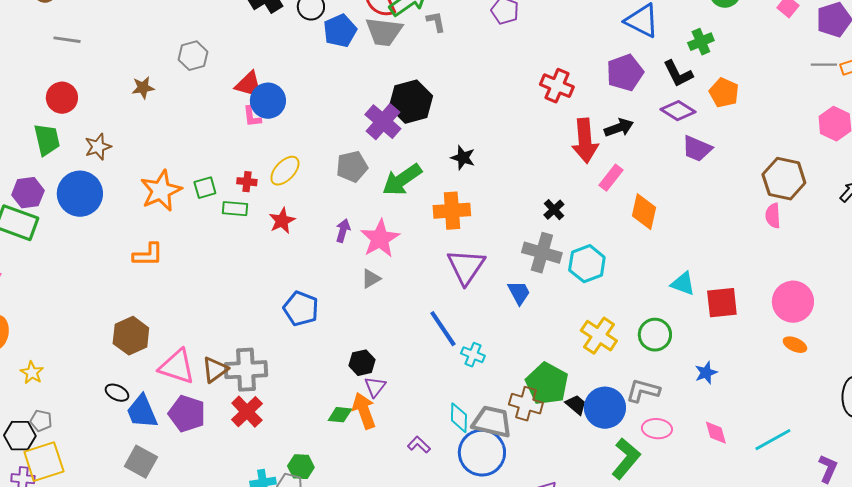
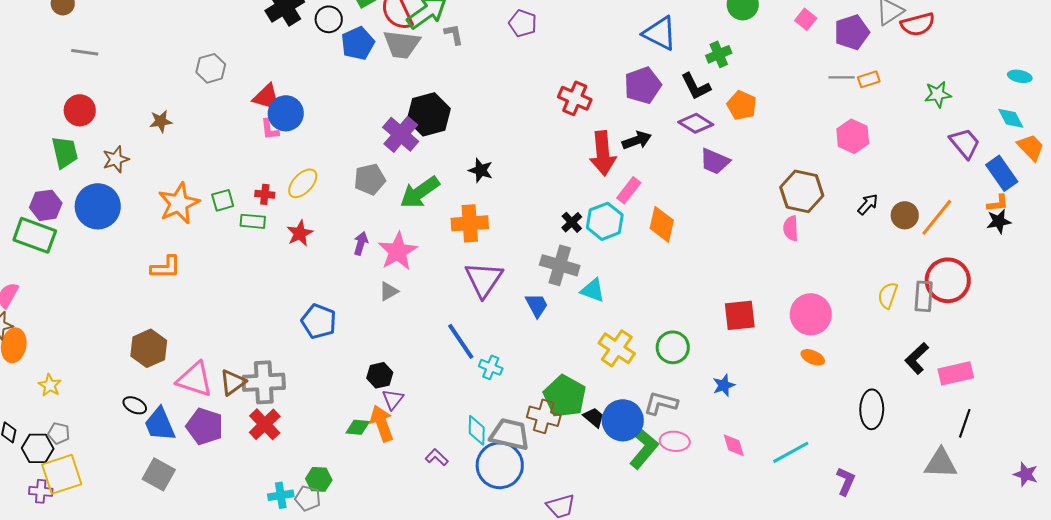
brown star: (143, 88) -> (161, 121), moved
cyan hexagon: (587, 264) -> (605, 221), moved
cyan triangle: (683, 284) -> (593, 290), moved
green L-shape: (626, 459) -> (644, 448), moved

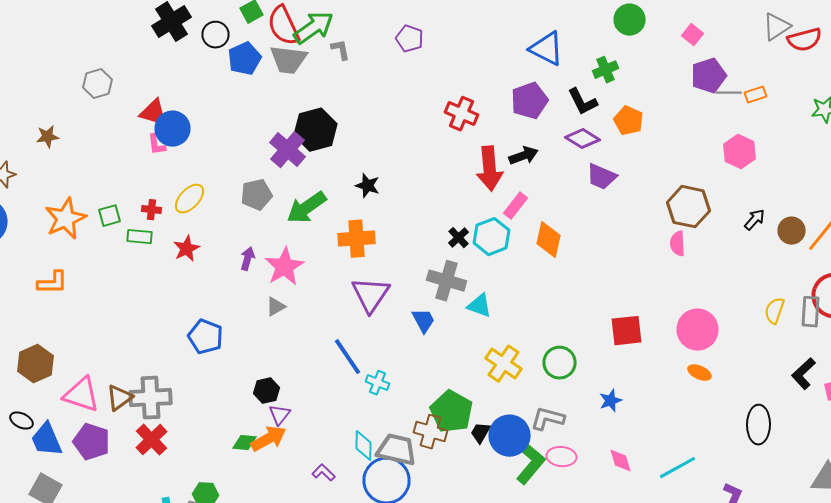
purple pentagon: (852, 32) -> (708, 76), moved
black trapezoid: (594, 417) -> (480, 433), turned -100
orange arrow: (382, 423) -> (268, 439), turned 81

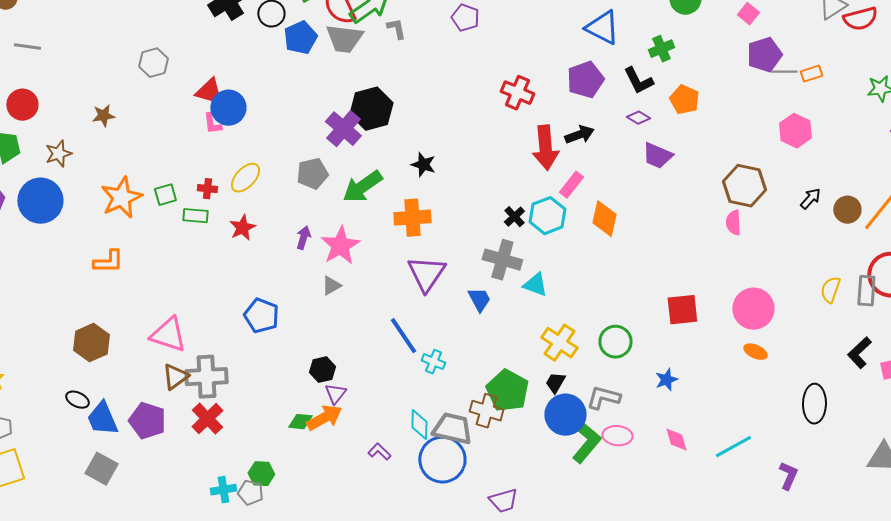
purple diamond: (582, 139) -> (638, 118), size x0.7
pink triangle: (82, 395) -> (168, 335), moved
black trapezoid: (480, 433) -> (555, 383), moved

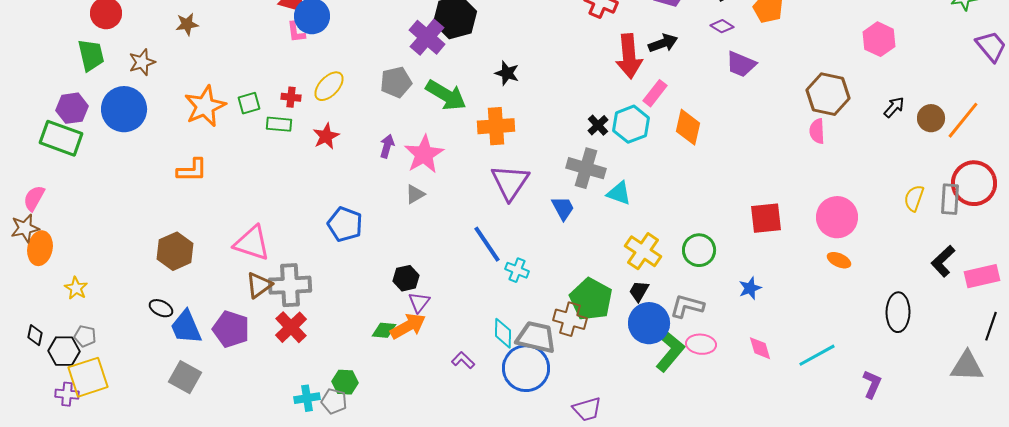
green arrow: (362, 187) -> (446, 95), turned -114

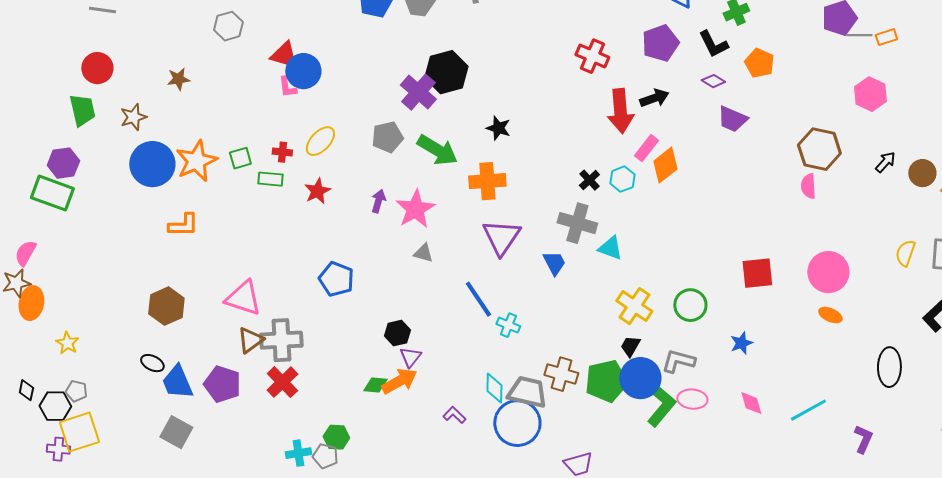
blue circle: (124, 109) -> (152, 164), moved
cyan hexagon: (631, 124) -> (622, 179), size x0.7
orange diamond: (688, 127) -> (665, 165), moved, turned 39
gray triangle: (415, 194) -> (423, 253), moved, turned 45
green pentagon: (591, 299) -> (606, 381), moved, turned 30

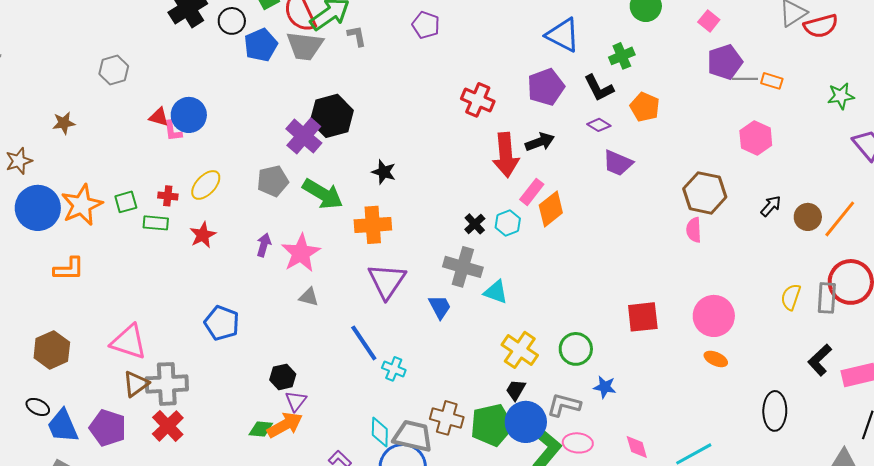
orange rectangle: (886, 37) -> (772, 81), turned 35
red triangle: (284, 55) -> (159, 117), moved, size x0.7
blue star: (741, 343) -> (605, 387), moved, turned 30

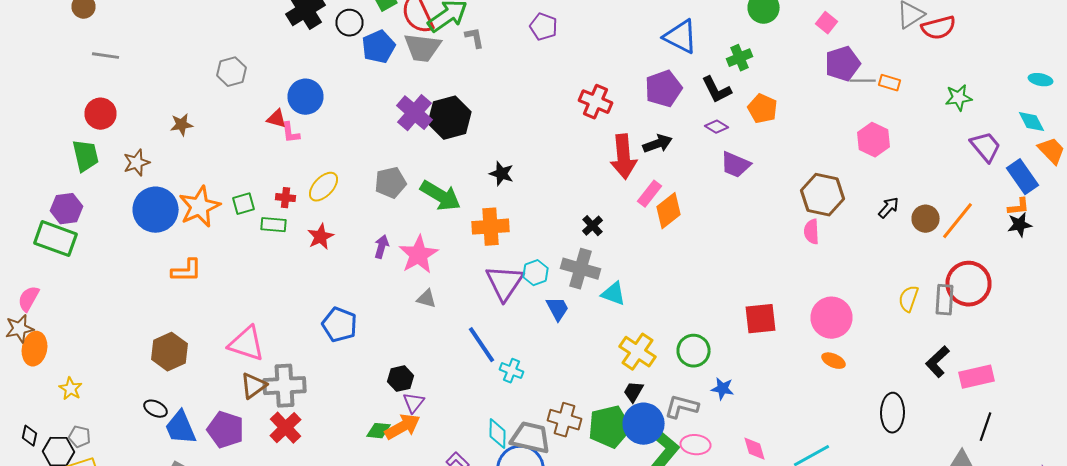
blue circle: (189, 115) -> (306, 97), moved
purple cross: (304, 136) -> (414, 113), moved
cyan hexagon: (508, 223) -> (536, 273), moved

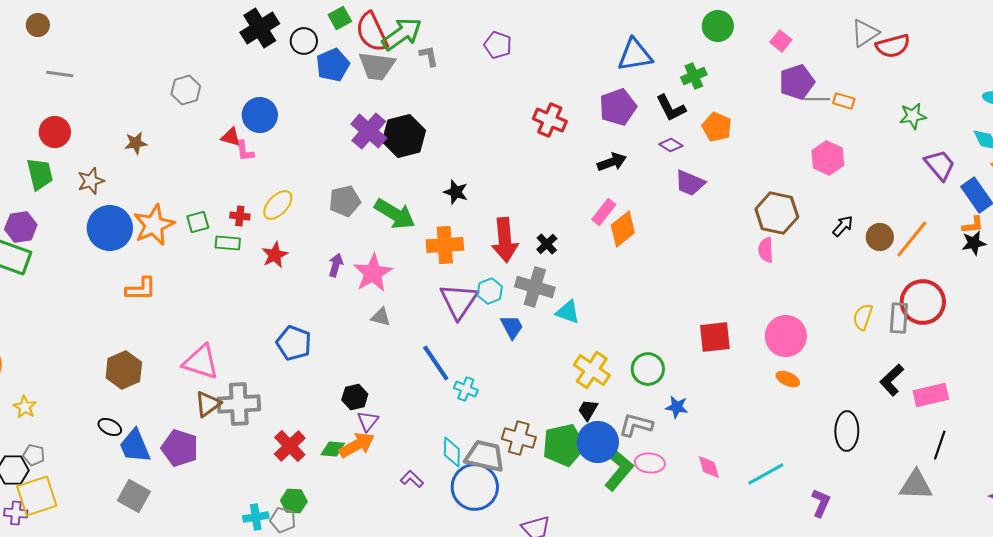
blue triangle: (680, 37) -> (635, 55), turned -36
red arrow: (624, 157) -> (505, 240), moved
red cross: (286, 428) -> (290, 446), moved

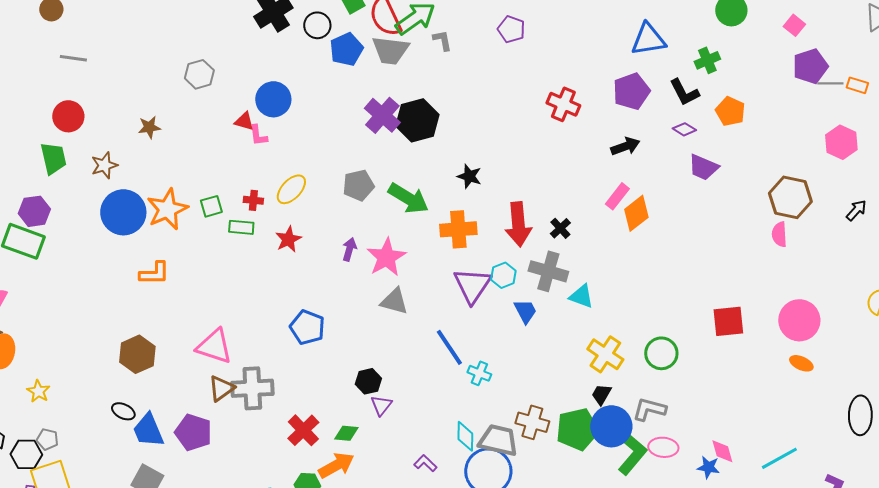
gray triangle: (381, 317) -> (394, 301), size x1.4
blue star: (677, 407) -> (708, 467), moved
orange arrow: (357, 445) -> (336, 465), moved

